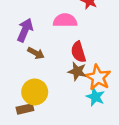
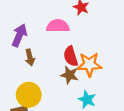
brown arrow: (36, 53) -> (30, 57), turned 49
orange star: (98, 77) -> (89, 64), moved, turned -30

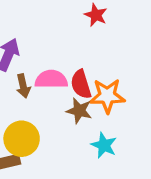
pink semicircle: (58, 26) -> (51, 79), moved

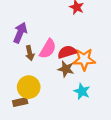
pink semicircle: (51, 79) -> (48, 49), turned 120
red semicircle: (81, 84) -> (67, 52), turned 90

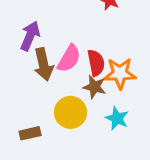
red semicircle: (67, 52) -> (96, 63), turned 96
brown arrow: (30, 53) -> (44, 64), size x1.5
yellow circle: (29, 87) -> (71, 112), moved

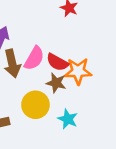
red semicircle: (96, 63) -> (57, 62), turned 130
cyan star: (117, 118) -> (68, 119), moved

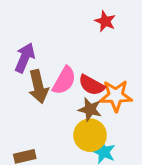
yellow circle: (35, 105) -> (90, 135), moved

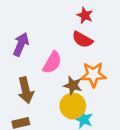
red semicircle: (92, 85) -> (82, 40), moved
brown arrow: (38, 87) -> (26, 90), moved

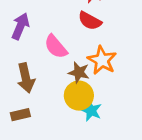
pink semicircle: (52, 62) -> (56, 47), turned 110
orange star: (93, 75) -> (102, 60), turned 30

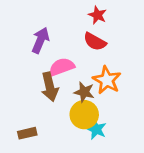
purple arrow: (20, 26) -> (40, 40), moved
pink semicircle: (56, 47) -> (62, 67), turned 110
brown arrow: (26, 78) -> (50, 87), moved

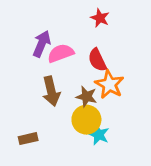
red semicircle: (95, 42) -> (97, 60), moved, turned 35
pink semicircle: (62, 67) -> (61, 53), moved

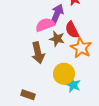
purple arrow: (42, 44) -> (57, 14), moved
brown star: (86, 97) -> (57, 39), moved
brown rectangle: (28, 139) -> (28, 95), moved, turned 32

